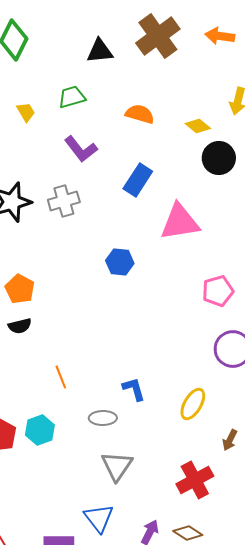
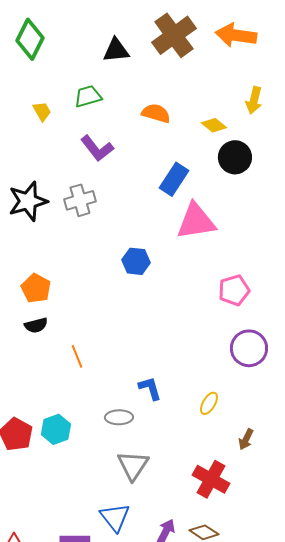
orange arrow: (220, 36) -> (236, 35), size x1.4
blue rectangle: (138, 180) -> (174, 179), moved
orange line: (61, 377) -> (77, 356), moved
yellow ellipse: (193, 404) -> (209, 403), size x0.7
red cross: (195, 480) -> (211, 479), turned -33

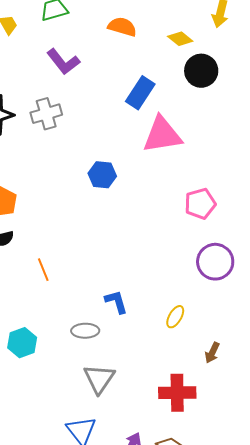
red cross: (211, 479) -> (177, 393), turned -30

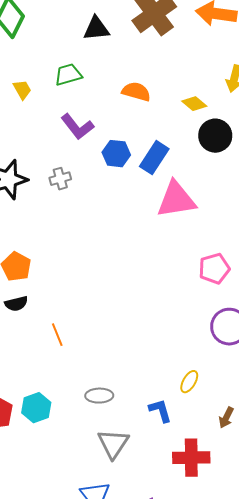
gray cross: (46, 114) -> (60, 179), size x0.7
blue hexagon: (102, 175) -> (116, 154), moved
blue L-shape: (116, 302) -> (160, 411), moved

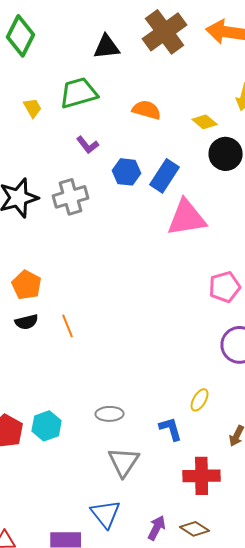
green trapezoid: (68, 75) -> (79, 93), size x1.4
purple L-shape: (77, 127) -> (88, 145), size x0.7
gray cross: (60, 179) -> (71, 197), size x1.6
orange line: (57, 335) -> (68, 326), moved

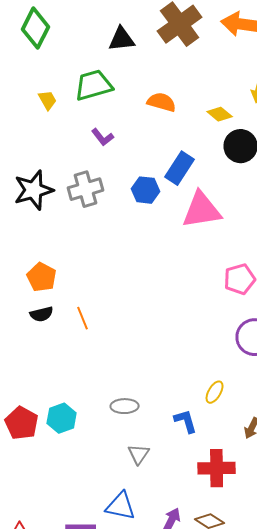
blue hexagon: (127, 172) -> (146, 190), moved
gray triangle: (124, 462) -> (139, 454), size x0.7
blue triangle: (106, 514) -> (121, 506), turned -40

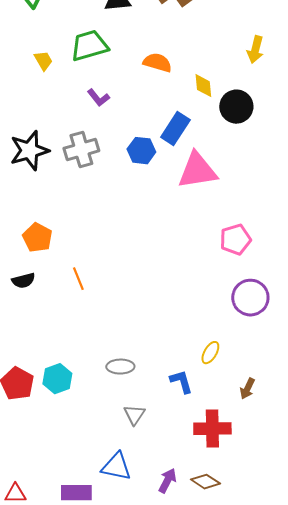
yellow diamond: (220, 114) -> (203, 86), moved, turned 45
black semicircle: (42, 314) -> (23, 281), moved

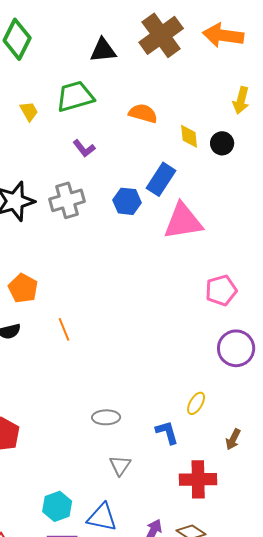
black circle: (236, 107) -> (222, 143), moved, size x0.7
cyan hexagon: (57, 379) -> (57, 506), moved

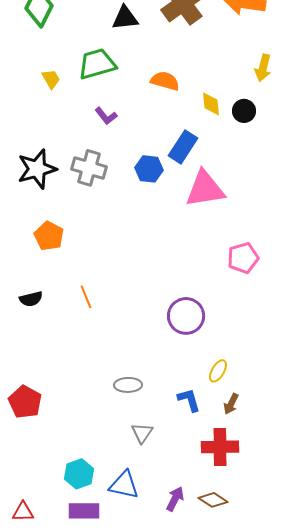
gray cross: (67, 200) -> (89, 168), turned 32
orange pentagon: (23, 288) -> (49, 236), moved
purple circle: (236, 348) -> (186, 316), moved
brown arrow: (233, 439) -> (231, 404), moved

